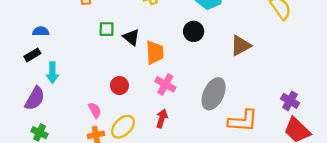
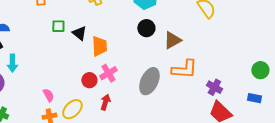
black circle: (194, 31) -> (146, 28), moved
pink cross: (165, 84) -> (108, 73), turned 30
red circle: (119, 86) -> (89, 80), moved
orange L-shape: (243, 121) -> (184, 69), moved

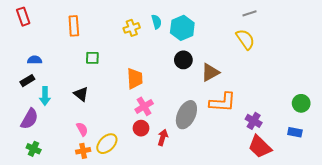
black triangle: (79, 33) -> (81, 94), moved
red circle: (89, 80) -> (141, 128), moved
red arrow: (105, 102) -> (163, 137), moved

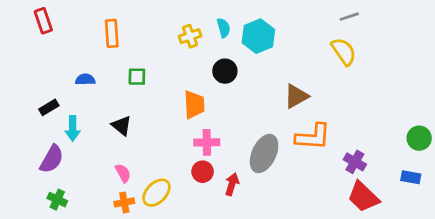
blue semicircle: (35, 60) -> (85, 79), moved
black circle: (183, 60) -> (225, 71), moved
pink cross: (144, 106) -> (207, 142), turned 30

